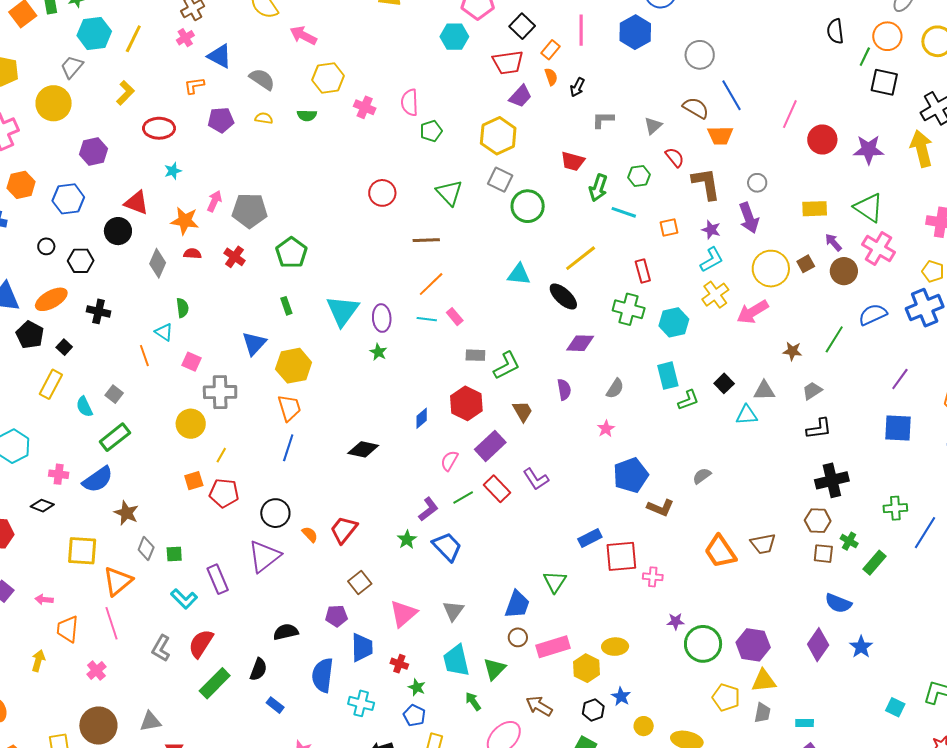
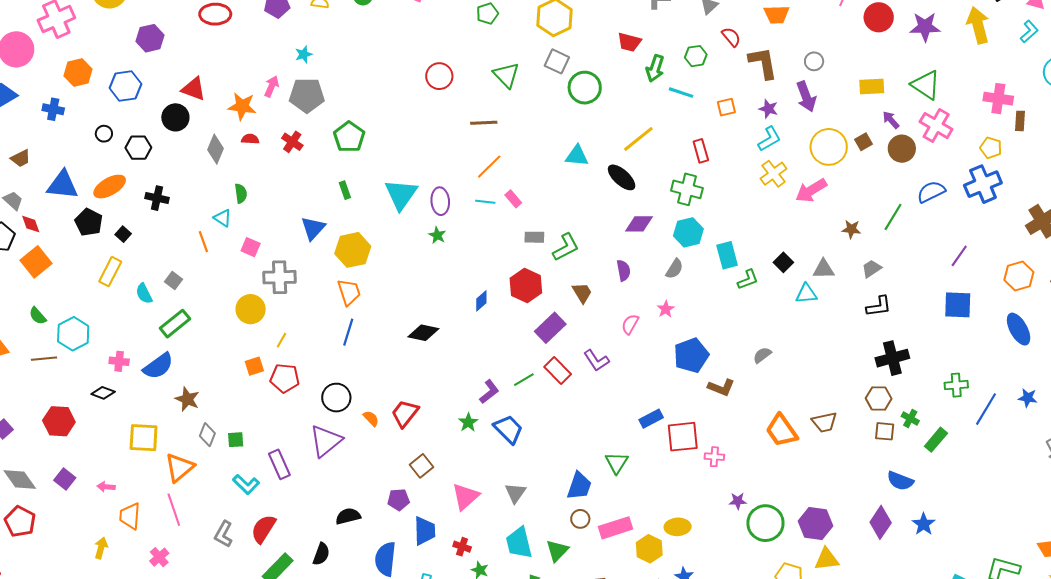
cyan star: (173, 171) -> (304, 54), moved
cyan hexagon: (674, 322) -> (688, 232), moved
pink semicircle: (449, 461) -> (630, 324), moved

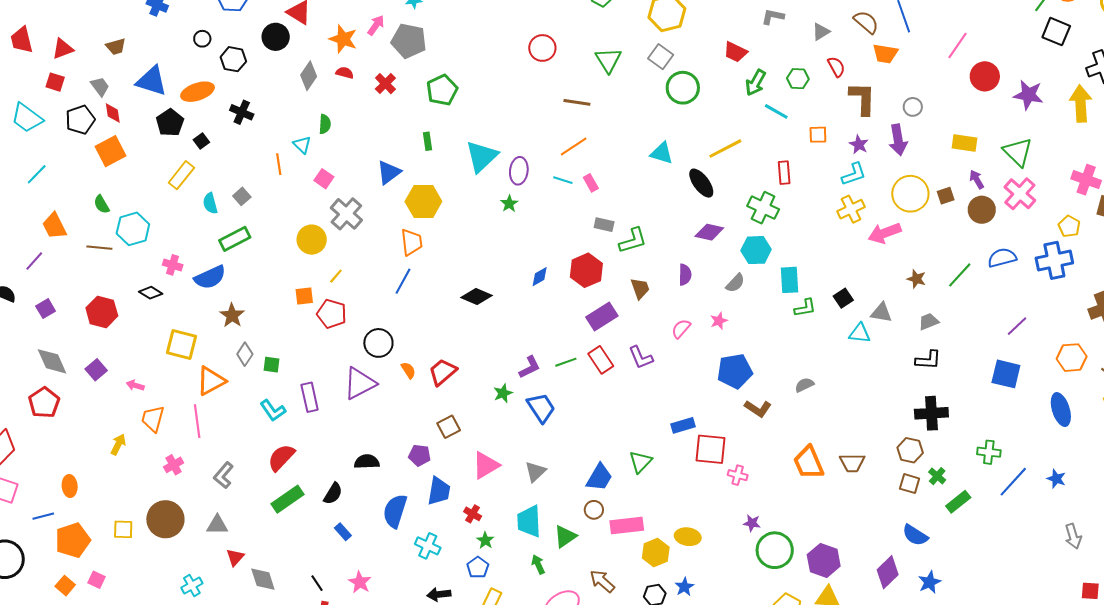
gray cross: (280, 277) -> (346, 214), turned 32
gray L-shape: (224, 534) -> (224, 475), moved

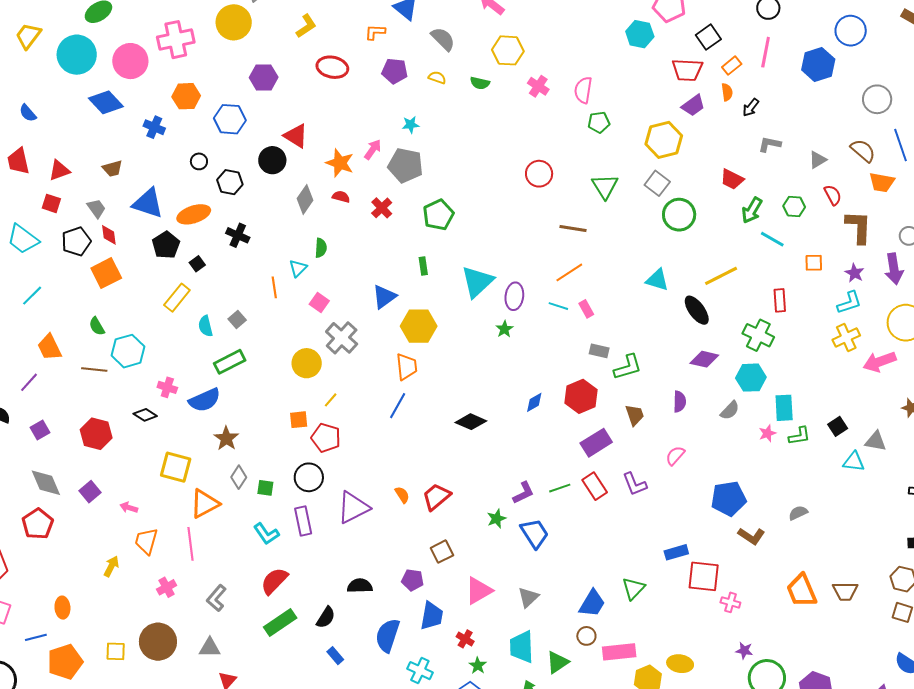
cyan triangle: (302, 145) -> (298, 268), turned 30
pink star: (719, 321) -> (767, 433), moved
black circle: (378, 343) -> (309, 477), moved

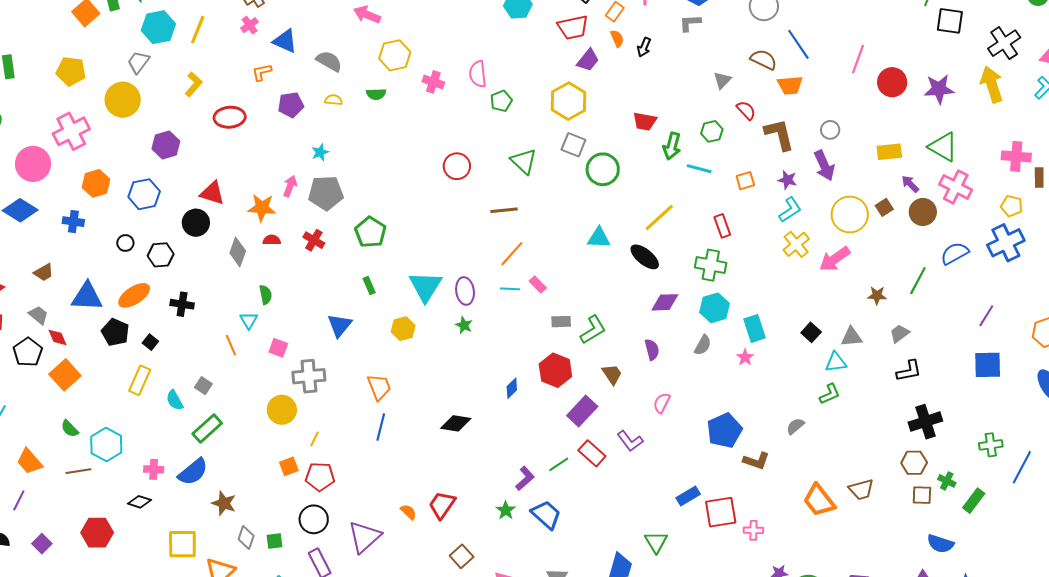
gray L-shape: (770, 144) -> (690, 23), moved
yellow hexagon: (419, 326) -> (403, 329), moved, size x0.7
gray cross: (342, 338) -> (309, 376), turned -32
green L-shape: (799, 436) -> (830, 394), moved

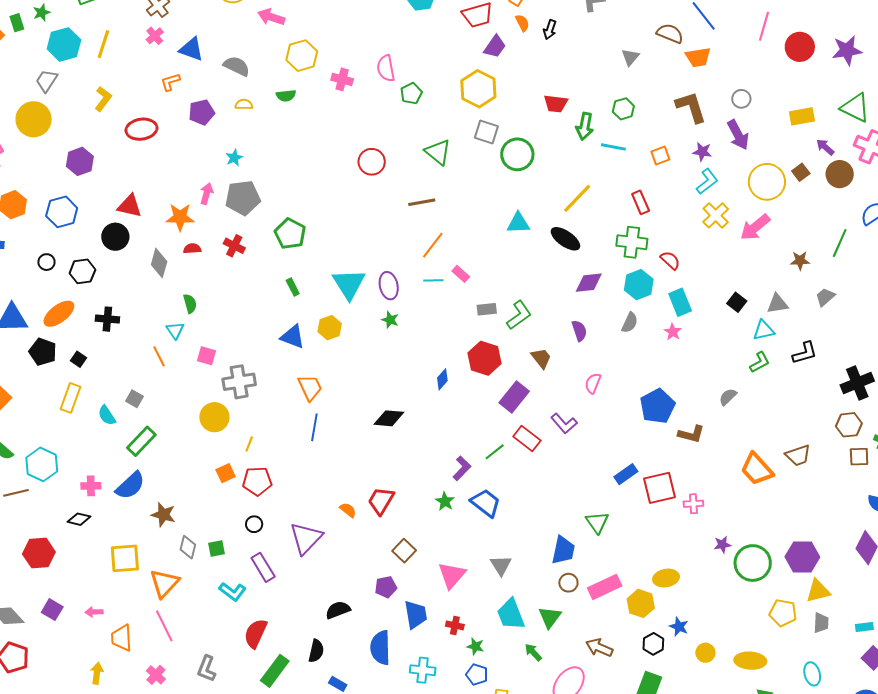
red semicircle: (746, 110) -> (670, 260), moved
blue triangle: (340, 325) -> (293, 337), moved, turned -44
black L-shape: (909, 371) -> (805, 353), moved
black circle: (314, 519) -> (254, 524), size x0.6

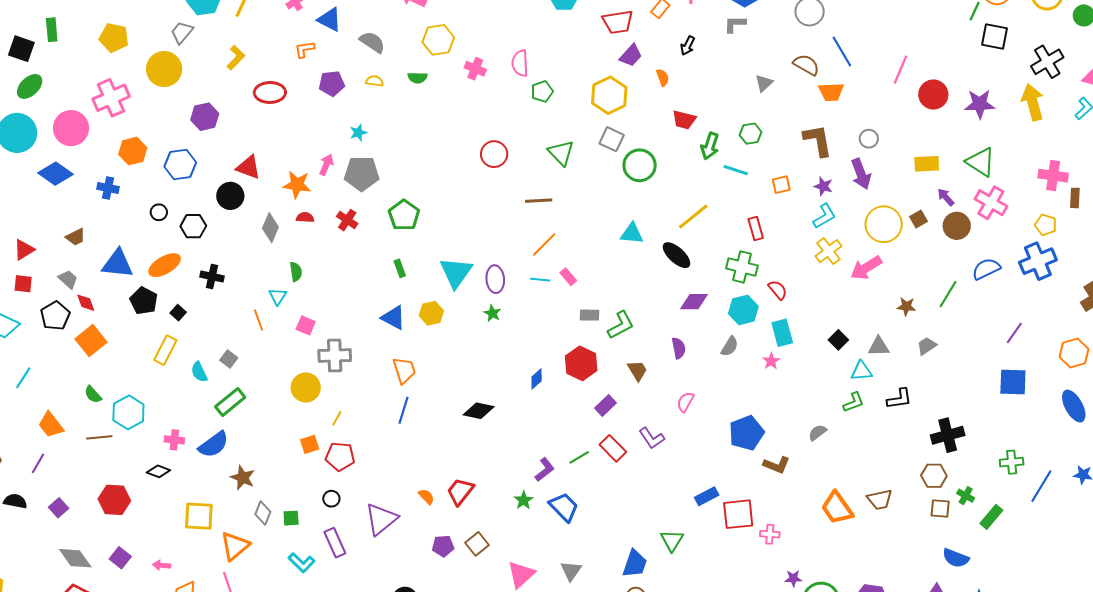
orange semicircle: (522, 23) -> (663, 77), moved
purple rectangle: (514, 397) -> (605, 406), size x0.7
purple pentagon: (386, 587) -> (443, 546), moved

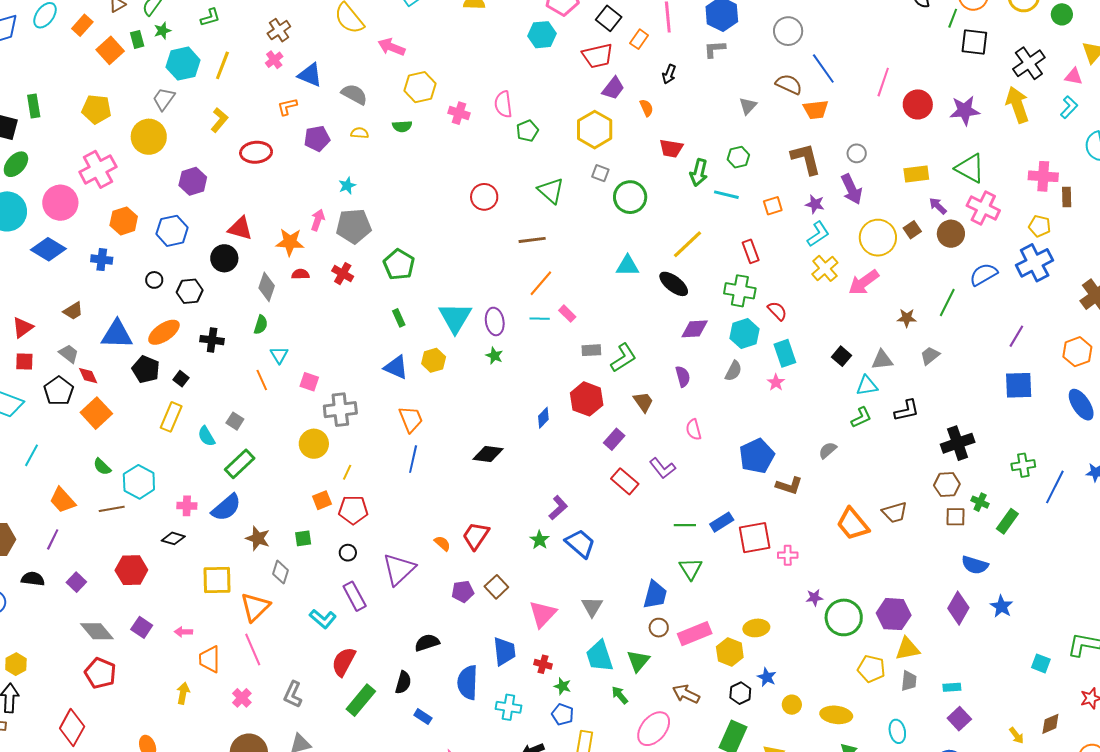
gray square: (612, 139) -> (600, 173), size x0.7
green semicircle: (296, 272) -> (261, 325), moved, turned 30
pink semicircle: (685, 402) -> (694, 430), turned -40
green line: (579, 457) -> (685, 525), moved, turned 35
green square: (291, 518) -> (303, 538), moved

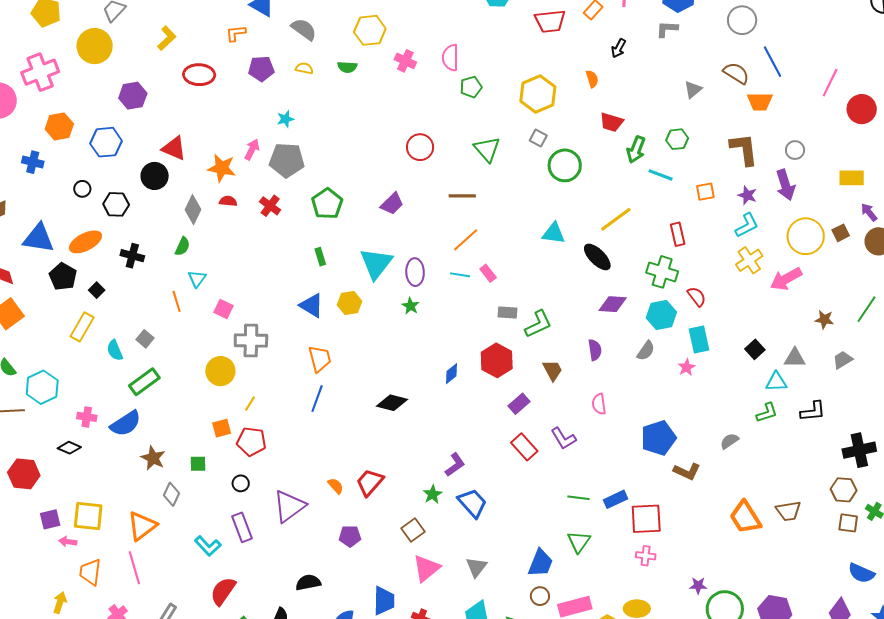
purple trapezoid: (613, 88) -> (392, 204), moved
pink cross: (788, 555) -> (646, 556), moved
yellow square: (217, 580) -> (88, 516), moved
brown square: (496, 587) -> (413, 530), moved
purple square: (142, 627) -> (50, 519), moved, turned 35

